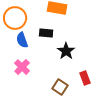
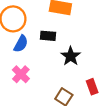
blue semicircle: (22, 40) -> (21, 44), turned -133

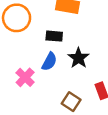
blue semicircle: (21, 44) -> (49, 62), moved

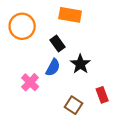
black rectangle: (54, 36) -> (58, 43), turned 49

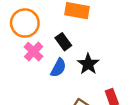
pink cross: (30, 82) -> (34, 52), moved

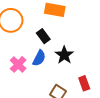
pink cross: (34, 52) -> (18, 64), moved

